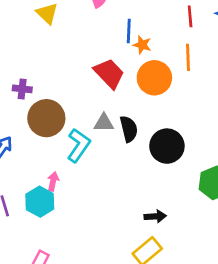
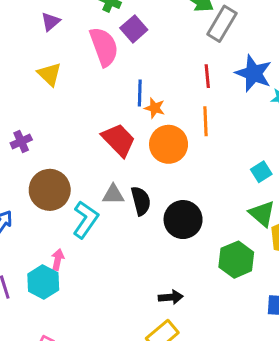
purple cross: (22, 89) -> (21, 141), moved, turned -30

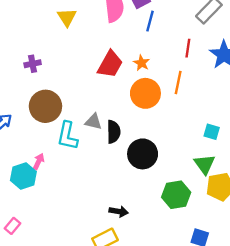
blue line: (140, 93) -> (150, 21), moved
red trapezoid: (119, 140) -> (110, 64), moved, turned 60
cyan square: (261, 172) -> (212, 132), turned 35
cyan L-shape: (85, 220) -> (67, 136), turned 144

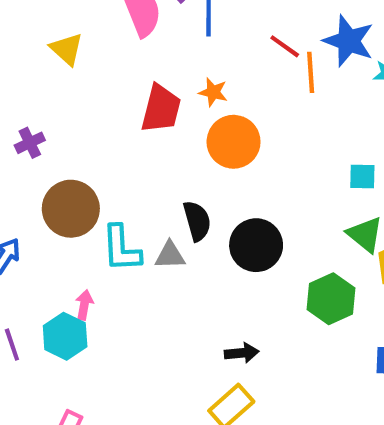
red line: (188, 48) -> (285, 46), turned -48
orange line: (178, 83) -> (311, 72), moved
gray triangle: (93, 122) -> (170, 255), moved

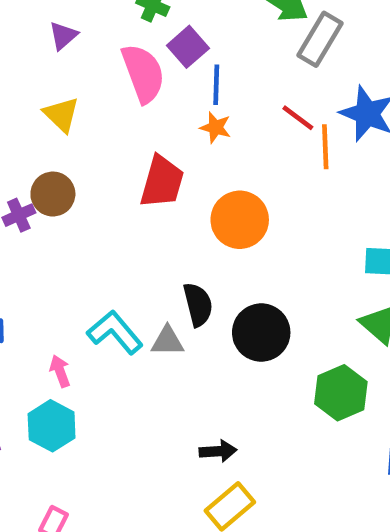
orange star: (213, 92) -> (216, 127), moved
brown circle: (71, 209) -> (53, 194), moved, size x0.7
cyan L-shape: (121, 249) -> (115, 332), turned 141
pink arrow: (84, 305) -> (60, 371), moved, turned -32
black arrow: (242, 353) -> (218, 451), moved

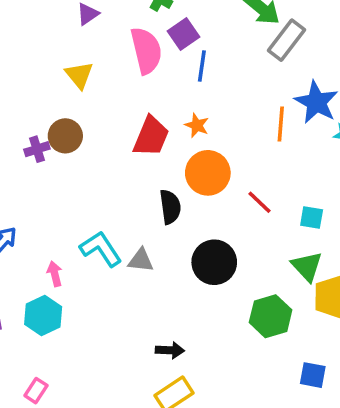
red line: (298, 118) -> (260, 202), moved
orange star: (216, 127) -> (197, 125), moved
black semicircle: (198, 305) -> (170, 207), moved

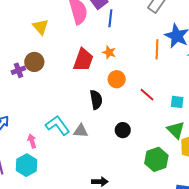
orange circle: (208, 173) -> (117, 79), size x0.7
black circle: (214, 262) -> (123, 130), size x0.6

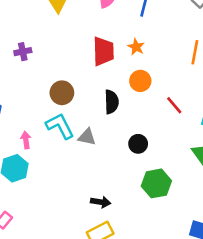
red trapezoid: (83, 60) -> (103, 51), turned -30
brown circle: (34, 62) -> (62, 93), moved
green hexagon: (156, 159) -> (156, 183), moved

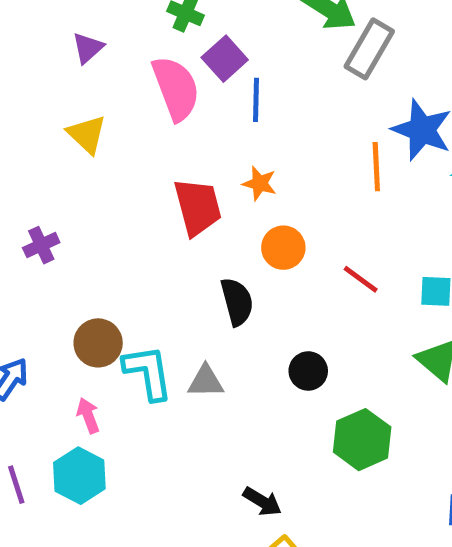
brown circle: (62, 93) -> (98, 343), moved
cyan L-shape: (60, 126) -> (148, 372), turned 32
black arrow: (101, 202) -> (262, 502), turned 36

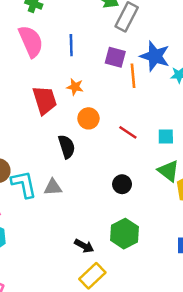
purple square: (225, 59) -> (115, 57), moved, turned -30
black circle: (308, 371) -> (122, 184), moved
green hexagon: (362, 440) -> (125, 234), moved

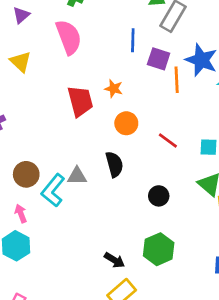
blue line: (71, 45) -> (133, 40), moved
black semicircle: (67, 147) -> (114, 164), moved
cyan L-shape: (24, 184) -> (53, 190), turned -132
gray triangle: (53, 187) -> (77, 176), moved

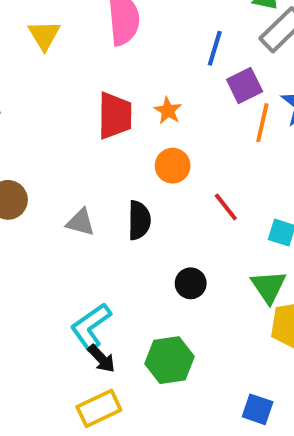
purple square: (159, 59) -> (245, 86), turned 30
cyan L-shape: (53, 190) -> (91, 327), moved

